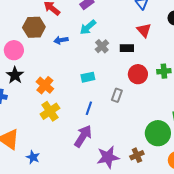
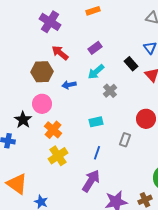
black rectangle: (127, 48) -> (131, 64), moved, turned 48
pink circle: (14, 50) -> (42, 104), moved

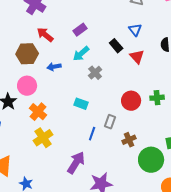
cyan rectangle: (96, 122) -> (81, 104), turned 32
blue line: (97, 153) -> (92, 134), moved
brown cross: (145, 200) -> (129, 140), moved

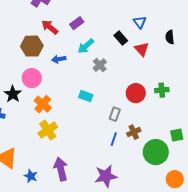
purple rectangle: (80, 30) -> (77, 23), moved
blue line: (92, 134) -> (114, 139), moved
purple arrow: (76, 163) -> (61, 169), moved, turned -45

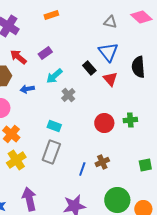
blue triangle: (140, 22) -> (108, 52), size x1.5
black semicircle: (170, 37) -> (138, 67), size x1.5
gray rectangle: (115, 114) -> (51, 152), moved, size x1.6
green circle: (156, 152) -> (117, 200), moved

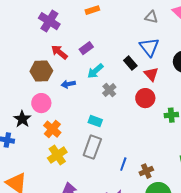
red circle: (104, 123) -> (145, 98), moved
brown cross: (102, 162) -> (146, 171), moved

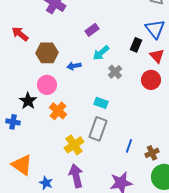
red arrow: (59, 52) -> (20, 34), moved
black rectangle: (130, 63) -> (136, 45), turned 64
yellow cross: (57, 155) -> (74, 145), moved

